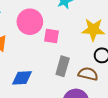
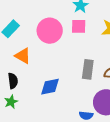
pink square: (51, 36) -> (79, 26), moved

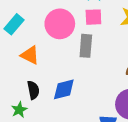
gray rectangle: (88, 69) -> (86, 46), moved
black semicircle: (13, 81) -> (33, 90), moved

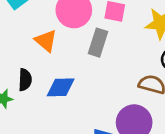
orange triangle: (30, 55) -> (46, 41), moved

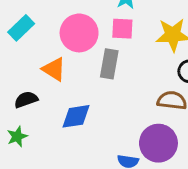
black semicircle: (25, 80) -> (26, 100), moved, turned -105

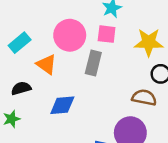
cyan rectangle: (21, 28) -> (20, 43), moved

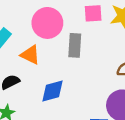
pink square: (107, 34) -> (93, 13), moved

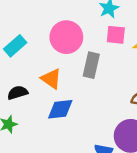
orange triangle: (30, 55) -> (51, 79), moved

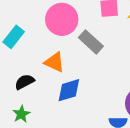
gray rectangle: (91, 65) -> (91, 42), turned -50

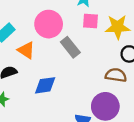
orange triangle: (55, 62) -> (26, 50), moved

